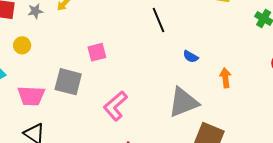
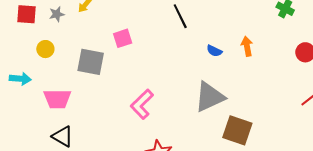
pink square: (97, 52) -> (123, 38), moved
orange arrow: (225, 78) -> (247, 46), moved
gray square: (68, 82) -> (91, 62), moved

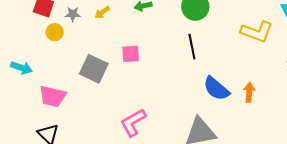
yellow circle: (45, 49) -> (55, 32), moved
blue semicircle: (214, 51) -> (216, 89), size x1.8

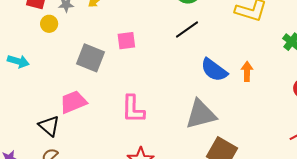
black line: (192, 47) -> (187, 30), turned 70
pink trapezoid: (52, 96) -> (73, 102), moved, turned 148
pink L-shape: (133, 122) -> (133, 109), turned -56

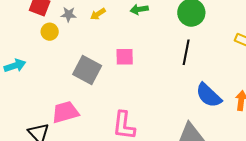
black line: (187, 30) -> (186, 52), turned -50
cyan arrow: (18, 61) -> (15, 66), turned -40

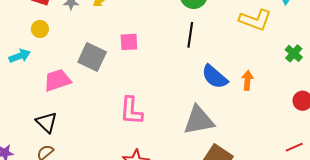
yellow circle: (50, 32) -> (40, 29), moved
pink trapezoid: (65, 112) -> (57, 80), moved

